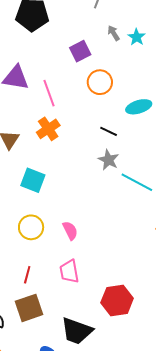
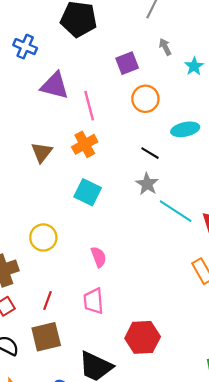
cyan star: (137, 37) -> (194, 66), moved
cyan square: (33, 180) -> (88, 192), moved
yellow circle: (31, 227) -> (43, 237), moved

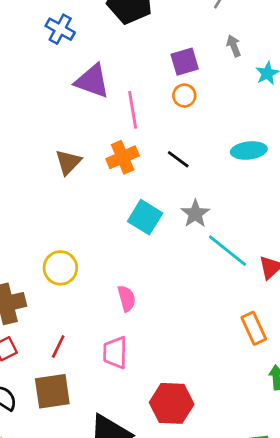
orange circle: (145, 99) -> (184, 96), moved, size x0.7
black line: (150, 153) -> (178, 159), moved
cyan square: (88, 192) -> (145, 217), moved

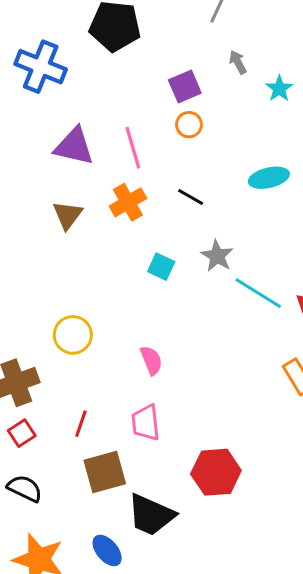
blue cross: (60, 29) -> (41, 67), size x1.5
purple triangle: (92, 81) -> (74, 146), moved
cyan square: (145, 217) -> (161, 267), size x0.7
brown square: (52, 391) -> (105, 472), moved

